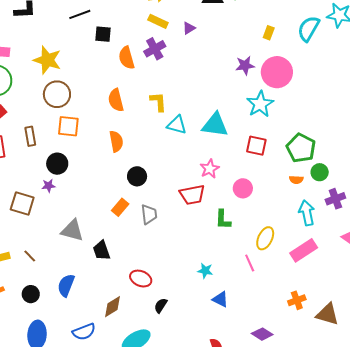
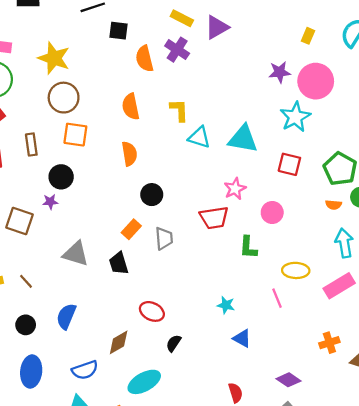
purple triangle: (189, 28) -> (217, 27), size x1.6
purple cross: (155, 49) -> (177, 50), turned -30
yellow ellipse: (265, 238) -> (296, 270), turned 65
black trapezoid: (102, 250) -> (119, 263), moved

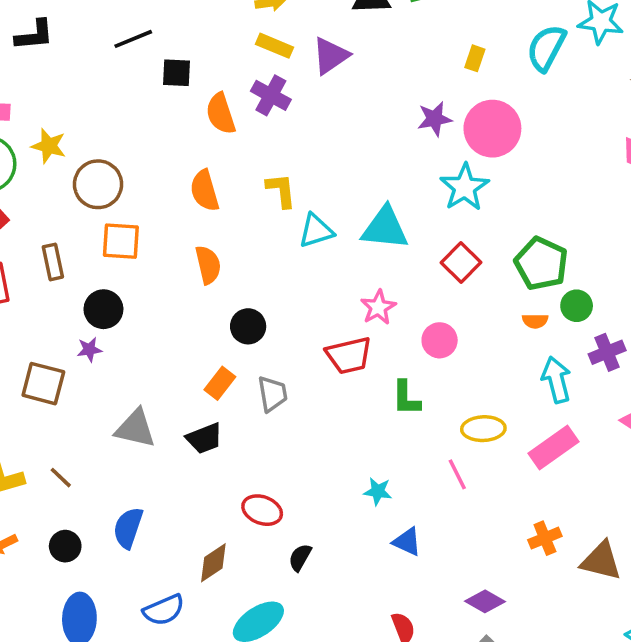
yellow star: (54, 58) -> (49, 146), moved, size x0.7
cyan triangle: (199, 137) -> (316, 231), turned -30
red square: (289, 164) -> (461, 263), turned 35
black trapezoid: (119, 263) -> (204, 438), turned -90

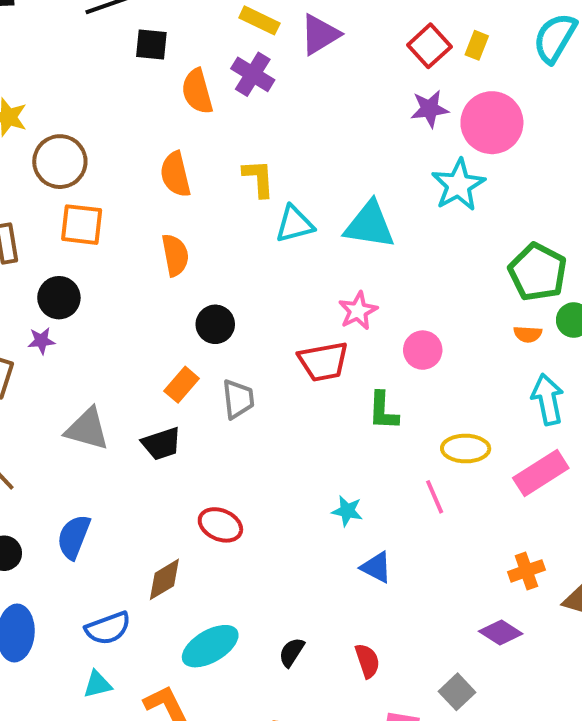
red square: (461, 263) -> (429, 46), moved
black semicircle: (300, 557) -> (292, 652), moved
purple diamond: (485, 601) -> (501, 632), moved

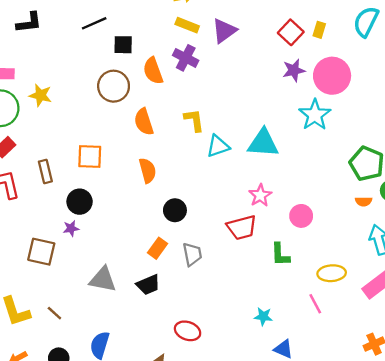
brown circle: (60, 162) -> (114, 86), moved

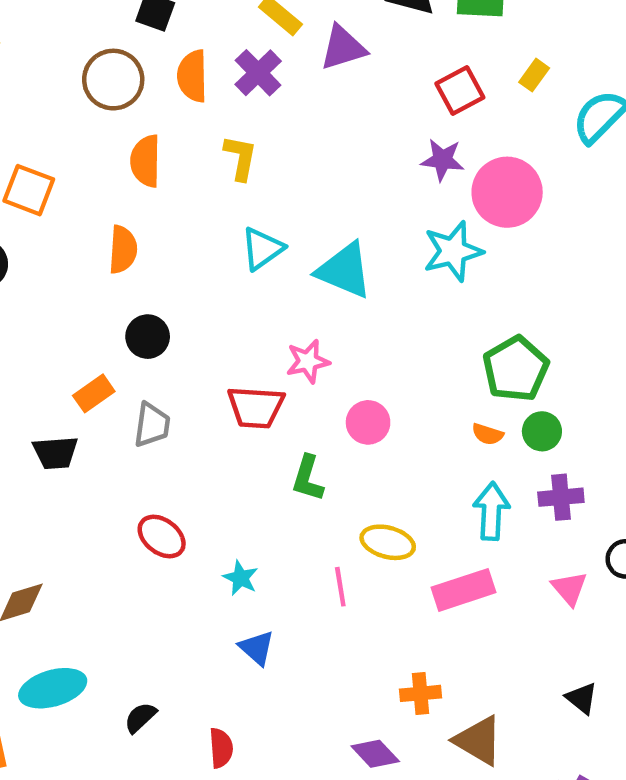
yellow rectangle: (319, 30) -> (534, 75), moved
yellow L-shape: (194, 120) -> (240, 158), moved
cyan triangle: (218, 146) -> (262, 249), turned -35
red ellipse: (188, 331) -> (162, 537), moved

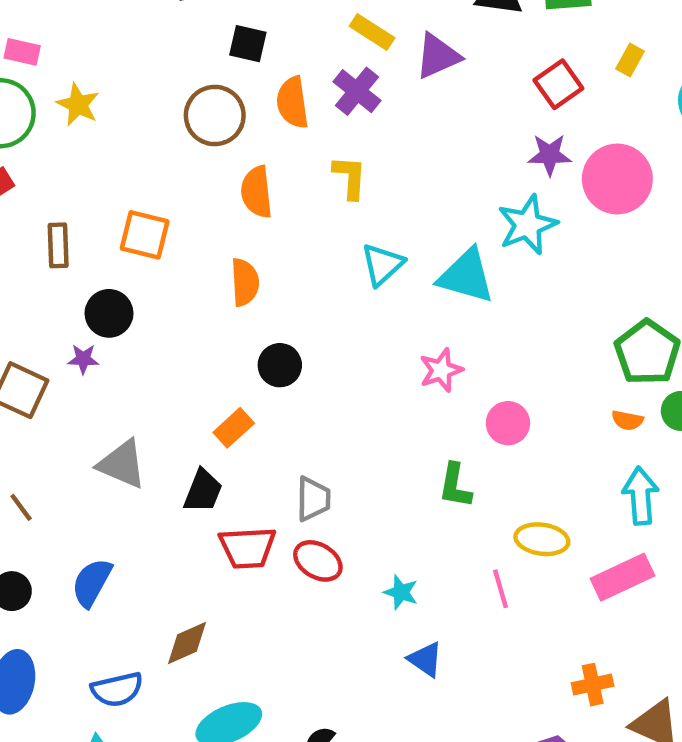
cyan star: (453, 251) -> (527, 225), moved
red trapezoid: (256, 407) -> (248, 548), moved
gray trapezoid: (152, 425) -> (313, 499), moved
black trapezoid: (55, 453) -> (203, 491), turned -57

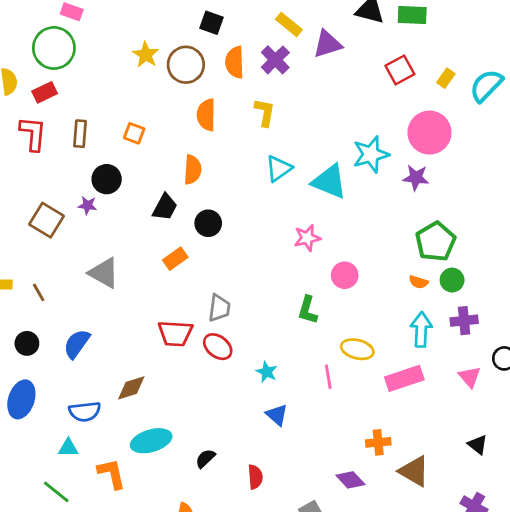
yellow rectangle: (630, 60) -> (446, 78), moved
yellow star: (78, 105) -> (146, 55), moved
purple star: (550, 155) -> (416, 178), moved
orange square: (145, 235) -> (134, 133), size x0.7
black trapezoid: (203, 491) -> (165, 207), moved

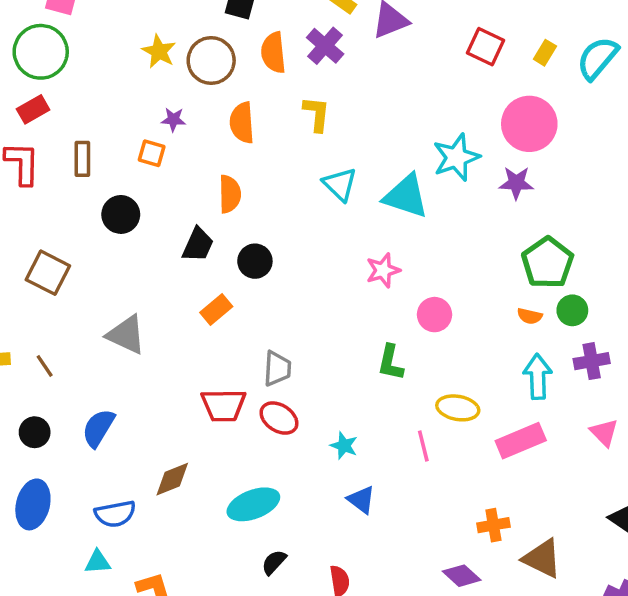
red square: (400, 70) -> (485, 47), turned -32
cyan triangle: (279, 169) -> (340, 184), turned -36
purple star: (87, 205) -> (173, 120), moved
cyan ellipse: (151, 441) -> (253, 504), moved

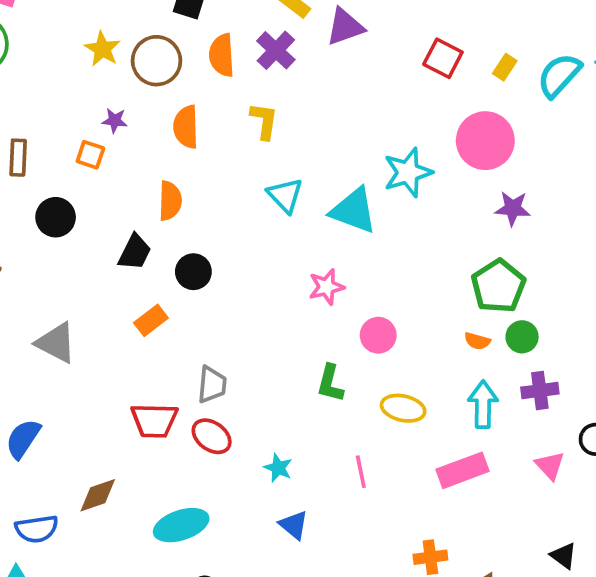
purple star: (516, 183) -> (513, 208), moved
yellow ellipse: (458, 408) -> (403, 408), moved

